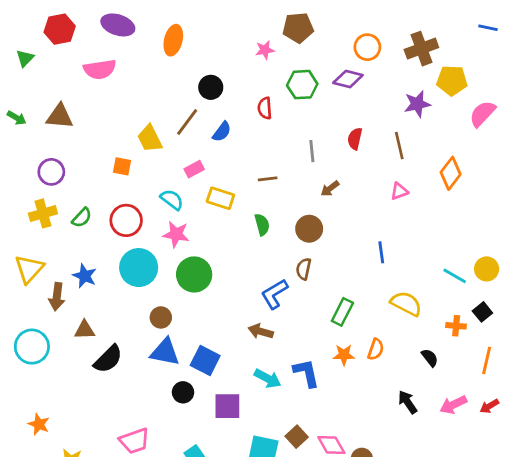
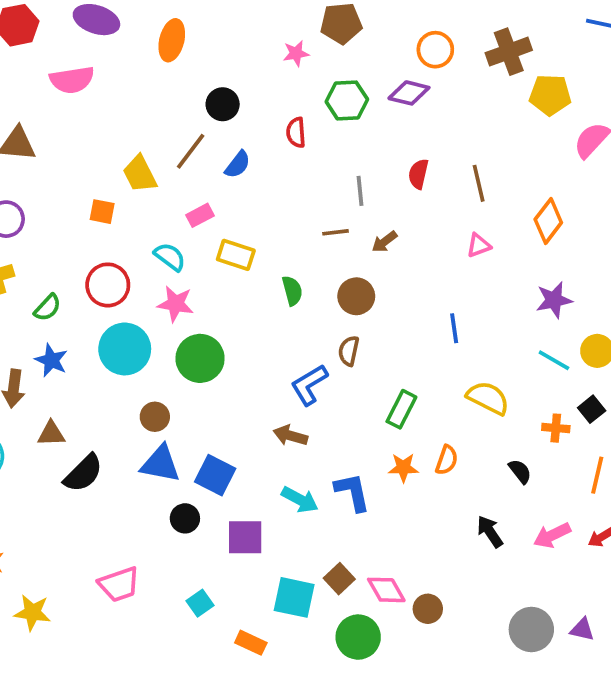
purple star: (417, 104) -> (554, 300), moved
brown line: (268, 179) -> (336, 232), moved
green semicircle: (82, 218) -> (48, 308), moved

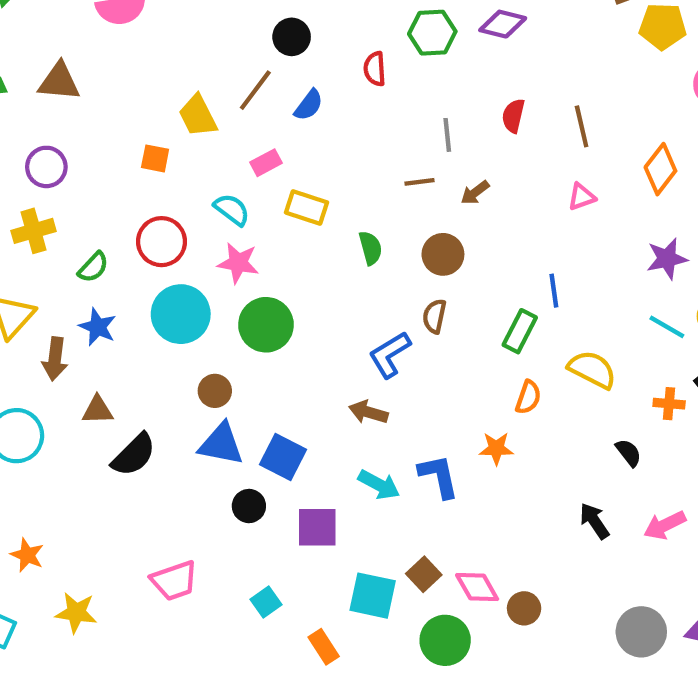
green rectangle: (401, 409) -> (520, 331), moved
orange semicircle: (447, 460) -> (528, 397), moved
orange rectangle: (251, 643) -> (324, 647), turned 32

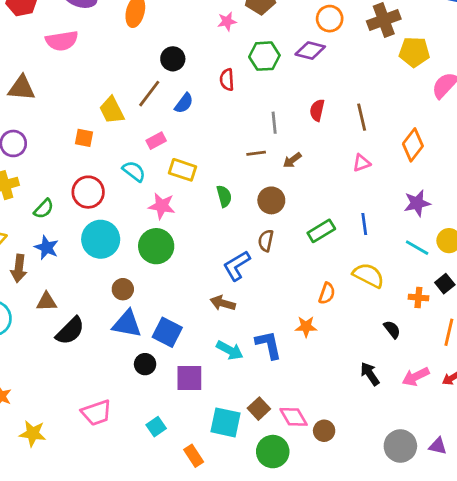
pink star: (238, 263) -> (162, 206), moved
blue line: (554, 291) -> (364, 224), moved
green rectangle: (520, 331) -> (321, 231), moved, turned 32

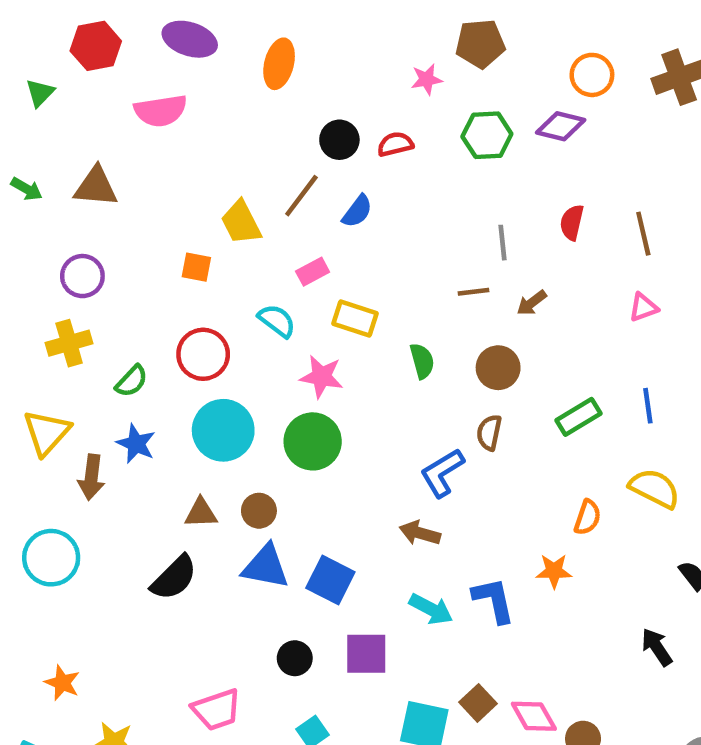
red semicircle: (227, 80) -> (395, 144), moved, turned 80
brown triangle: (47, 302) -> (201, 513), moved
black circle: (145, 364) -> (295, 658), moved

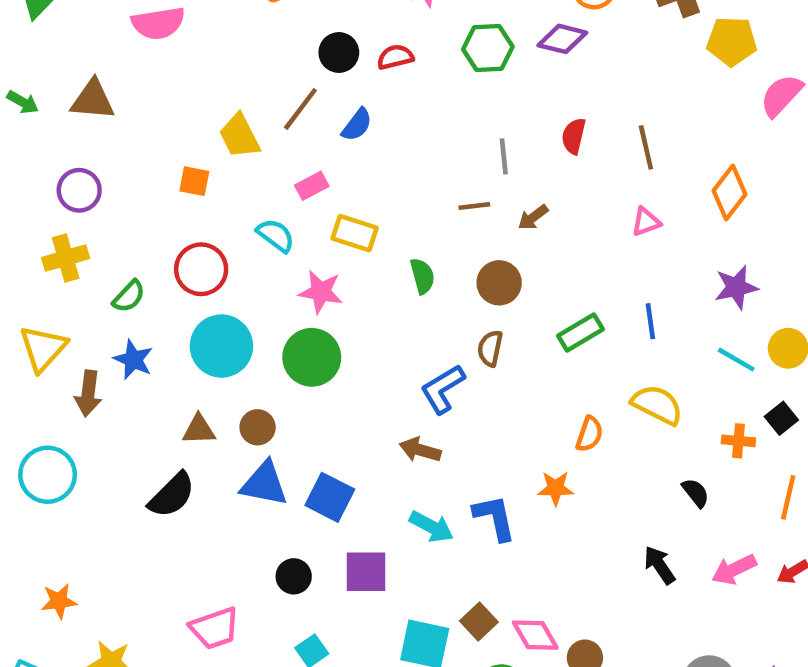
orange star: (62, 683) -> (59, 601), turned -30

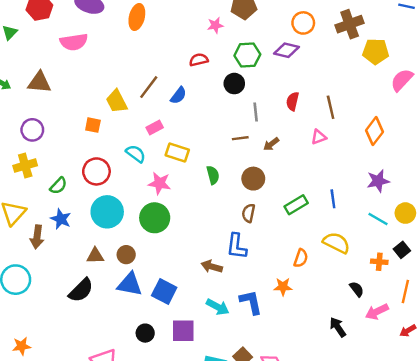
black circle: (339, 53) -> (234, 84), moved
pink triangle: (646, 222) -> (319, 137), moved
blue L-shape: (443, 389) -> (237, 246), moved, turned -52
pink arrow: (734, 570) -> (377, 312), moved

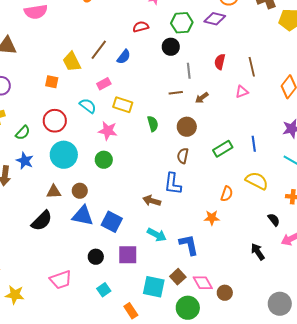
green circle: (155, 218) -> (104, 160), size x0.7
blue L-shape: (251, 302) -> (189, 245), moved

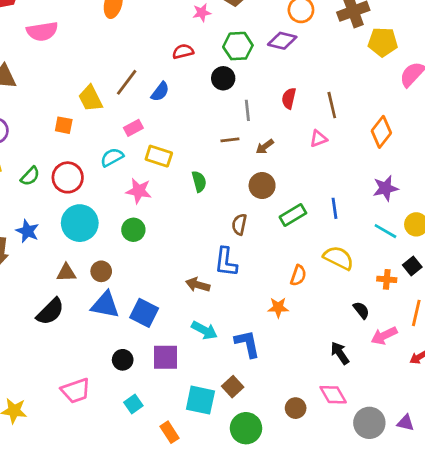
cyan semicircle: (88, 106) -> (112, 157), turned -66
brown circle: (187, 127) -> (262, 186), moved
green semicircle: (23, 133) -> (30, 176), moved
pink diamond: (203, 283) -> (333, 395), moved

